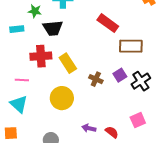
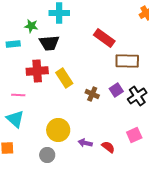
yellow circle: (62, 98) -> (58, 130), moved

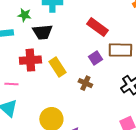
purple square: (116, 90) -> (95, 58), moved

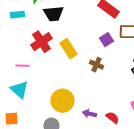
red cross: (30, 60) -> (41, 42), turned -30

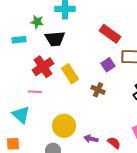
pink line: (22, 66) -> (35, 92), moved

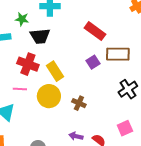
red cross: (43, 67) -> (28, 64), turned -35
brown cross: (98, 90) -> (79, 103), moved
yellow circle: (64, 126) -> (49, 96), moved

